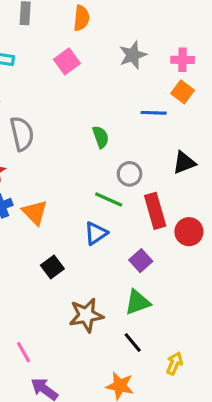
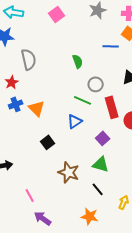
green triangle: (138, 302) -> (101, 164), turned 36
brown star: (86, 315) -> (69, 172), turned 30

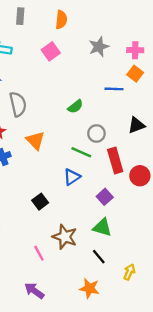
green semicircle: (78, 61) -> (75, 107), turned 72
orange triangle: (37, 108) -> (35, 141), moved
pink line: (30, 195) -> (39, 253), moved

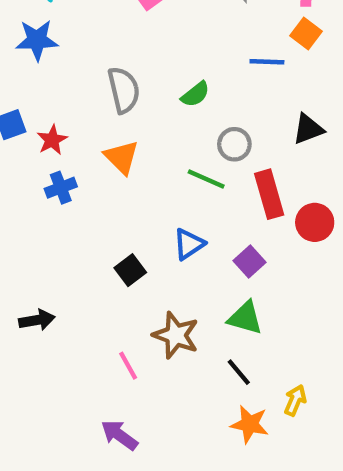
gray semicircle: (18, 104) -> (124, 90), moved
blue triangle: (72, 177) -> (189, 244), moved
orange star: (89, 288) -> (250, 424), moved

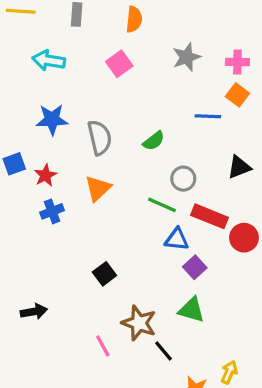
blue star: (37, 40) -> (52, 120), moved
orange triangle: (122, 157) -> (98, 188), turned 32
red rectangle: (269, 194) -> (210, 216), turned -52
blue triangle: (189, 244) -> (177, 239), moved, turned 40
black line: (239, 372) -> (164, 351), moved

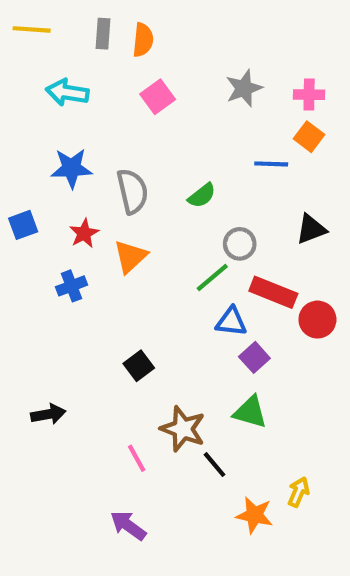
orange semicircle: (134, 19) -> (143, 40), moved
red star: (45, 175) -> (84, 233), moved
green line: (162, 205) -> (212, 278), turned -64

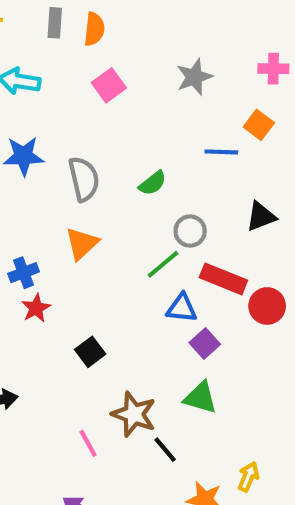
pink cross: (309, 95) -> (273, 69), moved
red star: (84, 233) -> (36, 308), moved

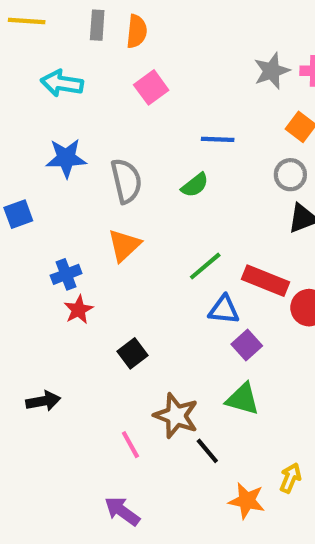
gray star: (194, 77) -> (272, 71), moved
blue line: (221, 152) -> (218, 139), moved
gray circle: (190, 231) -> (290, 175), moved

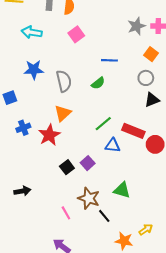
blue cross: (66, 274) -> (23, 128), moved
red star: (79, 310) -> (49, 135), moved, size x1.5
purple square: (247, 345) -> (88, 163), moved
yellow arrow: (290, 478) -> (146, 229), turned 32

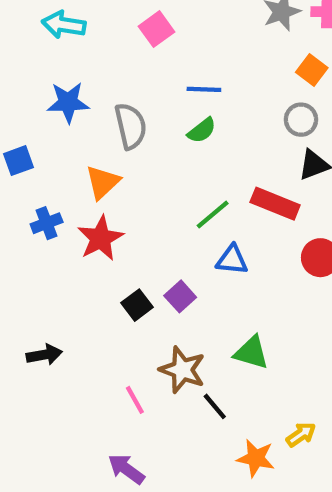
blue line: (109, 60) -> (204, 89), moved
orange triangle: (63, 113) -> (103, 182), moved
red rectangle: (133, 131) -> (275, 204), moved

